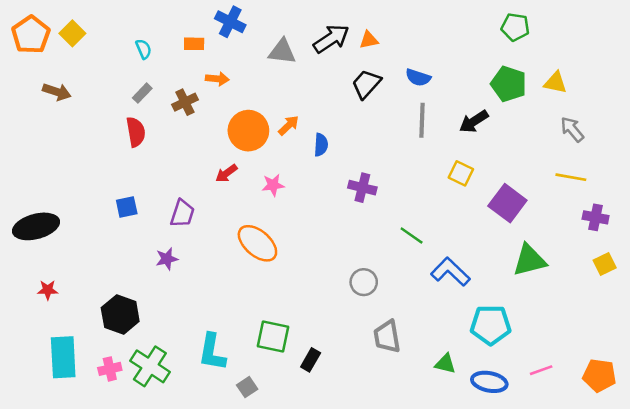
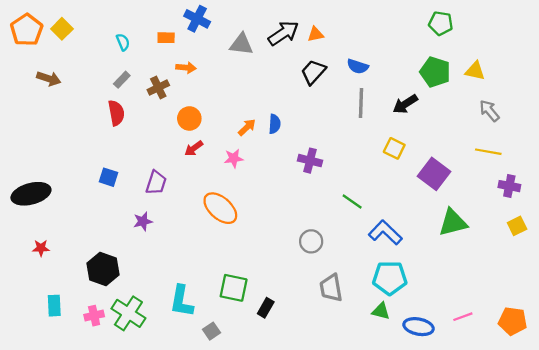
orange arrow: (289, 125) -> (247, 127), moved
orange circle: (248, 131) -> (189, 118), moved, size x0.7
blue square: (127, 207) -> (109, 177), turned 30
cyan pentagon: (491, 325) -> (390, 278), moved
cyan rectangle: (63, 357) -> (54, 306), size x0.6

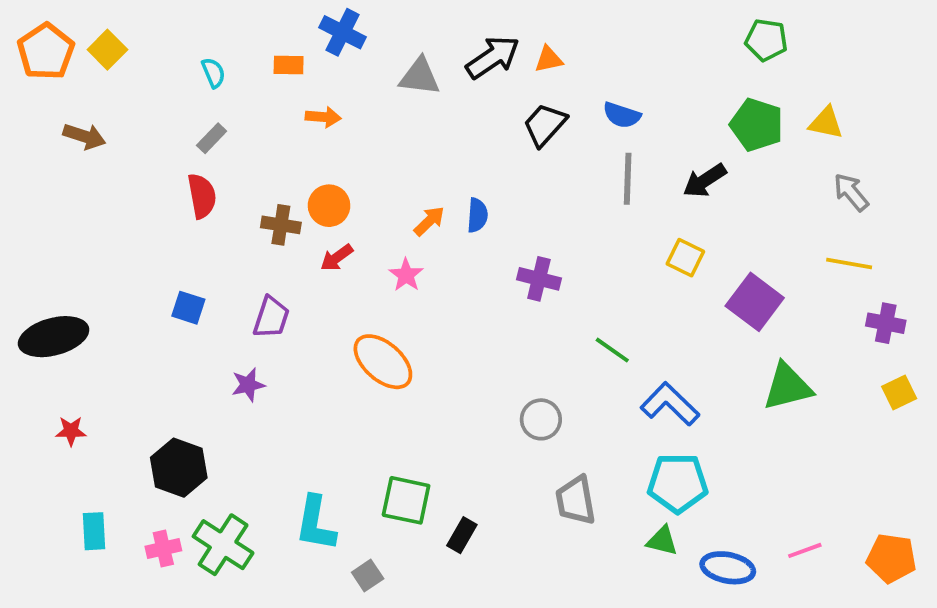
brown cross: (158, 87) -> (281, 225), moved, turned 35
pink star: (234, 158) -> (406, 275), turned -30

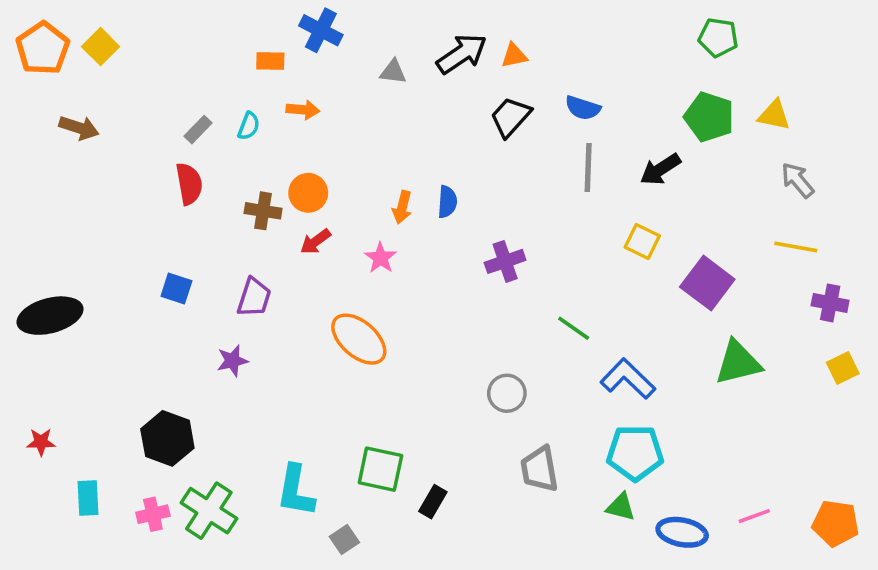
cyan semicircle: (213, 73) -> (249, 126), moved, turned 44
gray triangle: (420, 77) -> (393, 72), size x0.7
orange arrow: (429, 221) -> (402, 207), turned 148
purple cross: (539, 279) -> (505, 261), turned -33
red star: (71, 431) -> (41, 442), moved

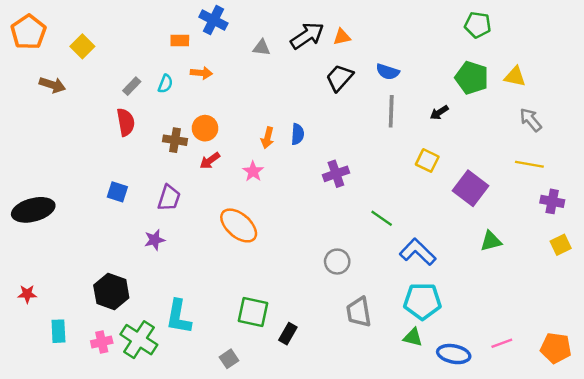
yellow square: (101, 47) -> (82, 46), moved
black arrow: (660, 169) -> (439, 113), size x0.7
green triangle: (738, 363) -> (491, 241), size x0.7
cyan L-shape: (296, 491) -> (179, 317), moved

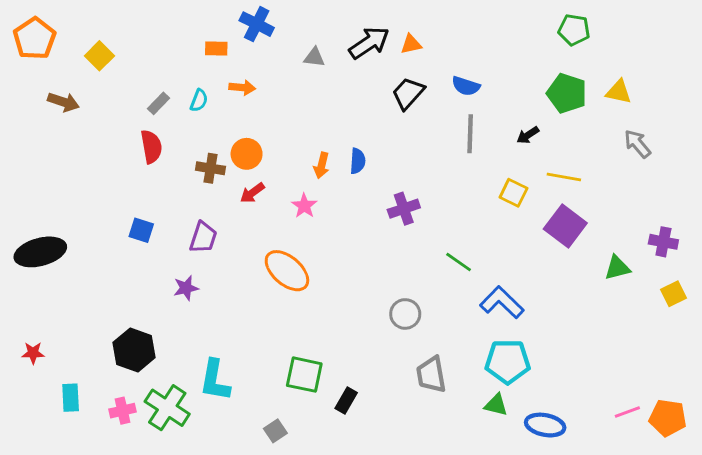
yellow line: (529, 164) -> (564, 177), moved
green triangle: (491, 241) -> (617, 268), moved
pink line: (502, 343) -> (627, 412), moved

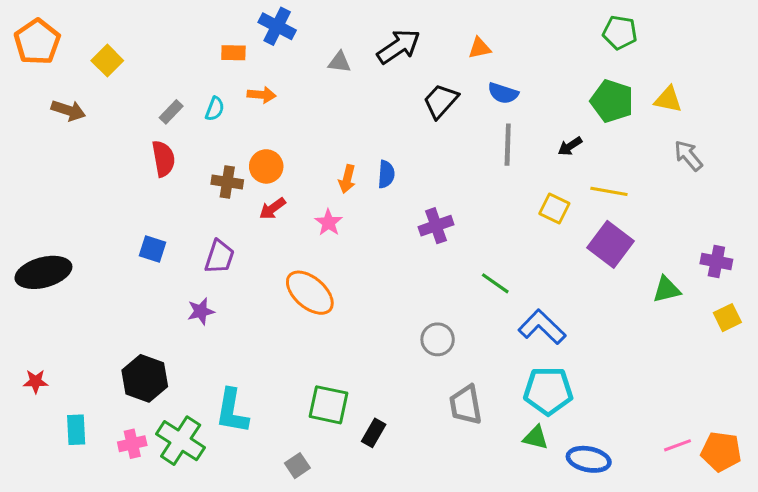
orange triangle: (411, 44) -> (480, 48), moved

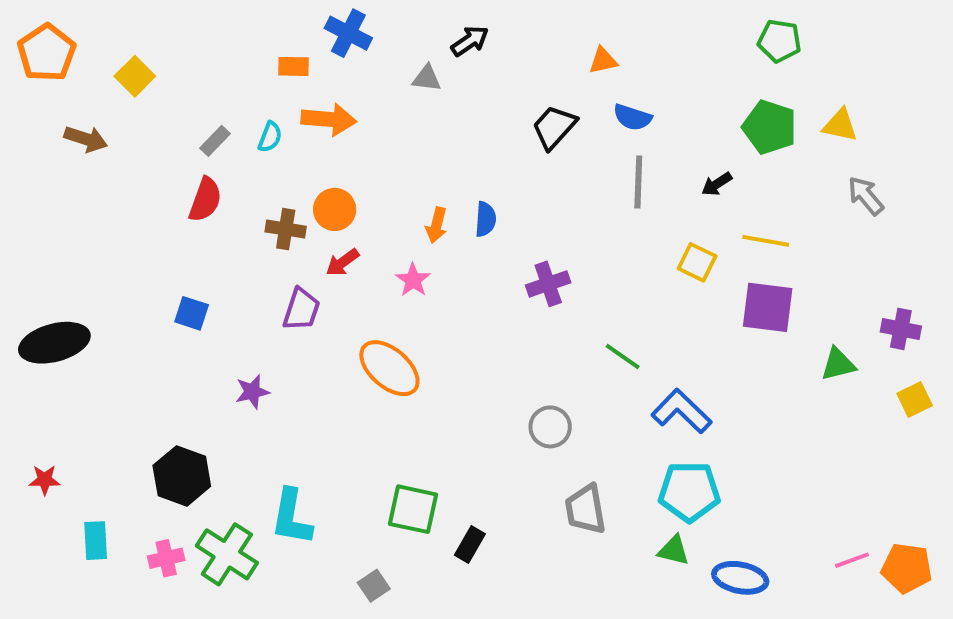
black arrow: (399, 46) -> (470, 41), moved, size x0.7
orange arrow: (262, 95) -> (329, 119), size x1.5
red semicircle: (163, 159) -> (205, 200), turned 30
purple square: (610, 244) -> (768, 307), turned -30
purple trapezoid: (219, 257) -> (301, 309), moved

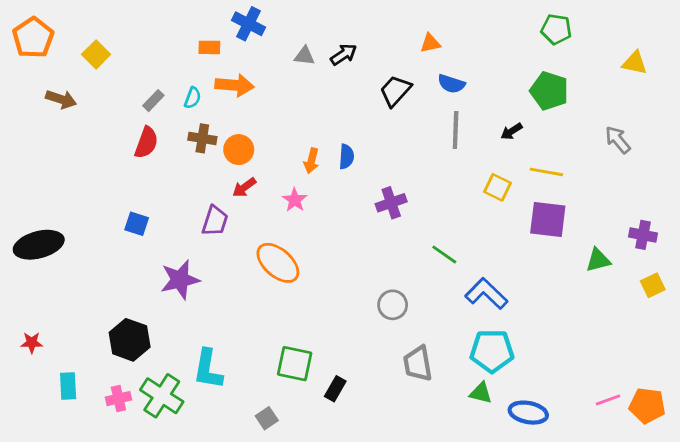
black arrow: (470, 41) -> (344, 54), moved
yellow triangle: (840, 125) -> (635, 63), moved
brown cross: (286, 229) -> (202, 138), moved
purple star: (252, 392) -> (180, 280), size x1.6

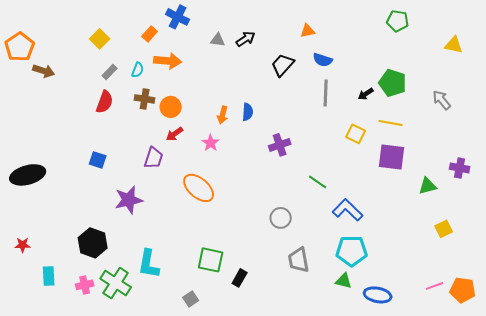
orange pentagon: (33, 38) -> (20, 47), moved
orange rectangle: (209, 47) -> (150, 34), turned -49
yellow square: (96, 54) -> (100, 39), moved
green pentagon: (549, 91) -> (393, 83), moved
yellow square: (653, 285) -> (444, 229), moved

